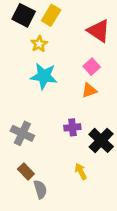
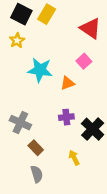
yellow star: (39, 44) -> (17, 40), moved
orange triangle: (89, 90) -> (67, 83), moved
brown rectangle: (26, 171) -> (36, 148), moved

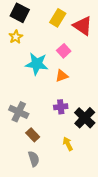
yellow rectangle: (47, 14) -> (58, 18), moved
pink square: (84, 61) -> (64, 51), moved

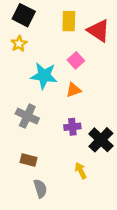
yellow rectangle: (58, 18) -> (69, 21), turned -30
gray cross: (19, 112) -> (27, 116), moved
brown rectangle: (33, 135) -> (28, 160), moved, turned -32

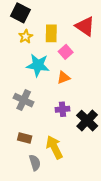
yellow rectangle: (69, 21) -> (51, 33), moved
yellow star: (19, 44) -> (26, 36), moved
yellow arrow: (81, 171) -> (54, 147), moved, size x1.6

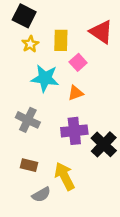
purple cross: (63, 109) -> (74, 131), size x1.5
gray semicircle: (35, 163) -> (41, 195), turned 77

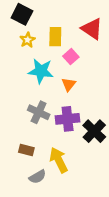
orange triangle: (76, 93) -> (69, 84), turned -32
gray cross: (28, 120) -> (39, 112), moved

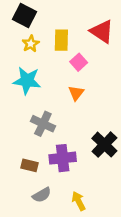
cyan star: (41, 71) -> (27, 81), moved
purple cross: (68, 119) -> (63, 158), moved
yellow arrow: (59, 160) -> (79, 201), moved, size x0.7

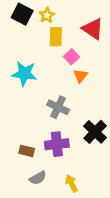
yellow star: (31, 44) -> (47, 15), moved
orange triangle: (76, 93) -> (80, 76), moved
gray cross: (43, 124) -> (58, 107), moved

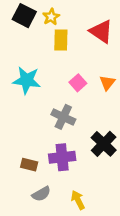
pink square: (72, 57) -> (78, 83), moved
orange triangle: (80, 76) -> (107, 83), moved

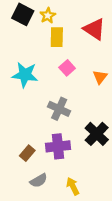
pink square: (78, 83) -> (67, 68), moved
brown rectangle: (29, 165) -> (27, 153), turned -63

